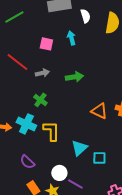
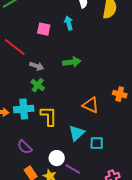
gray arrow: (42, 73) -> (37, 66), moved, turned 32
orange triangle: (99, 111) -> (91, 105), moved
cyan cross: (26, 124) -> (24, 109), turned -30

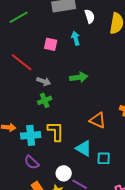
green cross: (38, 85) -> (45, 100), turned 32
cyan cross: (24, 109) -> (31, 135), moved
cyan triangle: (77, 133) -> (84, 148), turned -48

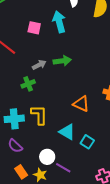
cyan arrow: (76, 38) -> (59, 22), size x1.5
gray arrow: (44, 81) -> (39, 65), moved, turned -48
cyan square: (104, 158) -> (87, 142), turned 32

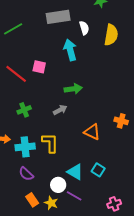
pink square: (34, 28) -> (39, 67), moved
gray arrow: (39, 65) -> (60, 110), moved
green cross: (28, 84) -> (24, 110), moved
cyan triangle: (67, 132) -> (75, 172), moved

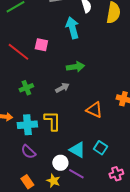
orange rectangle: (32, 200) -> (27, 182), moved
pink cross: (114, 204) -> (116, 174), moved

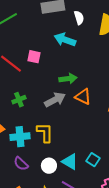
cyan arrow: (72, 28) -> (65, 40), turned -55
gray arrow: (62, 88) -> (55, 100), size x1.5
orange triangle: (94, 110) -> (83, 97), moved
white circle: (60, 163) -> (49, 166), moved

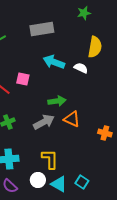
white semicircle: (79, 18) -> (81, 68), moved, turned -48
yellow L-shape: (45, 133) -> (50, 159), moved
white circle: (49, 166) -> (38, 180), moved

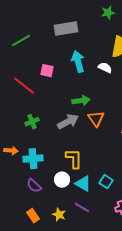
cyan arrow: (54, 62) -> (78, 62), turned 55
pink square: (23, 79) -> (47, 71), moved
orange triangle: (72, 119) -> (96, 119), turned 30

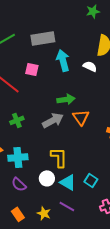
gray rectangle: (66, 29) -> (43, 38), moved

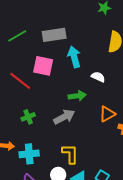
white semicircle: (90, 66) -> (98, 77), moved
pink square: (32, 69) -> (43, 66), size x1.5
orange triangle: (81, 117) -> (107, 114), moved, turned 36

